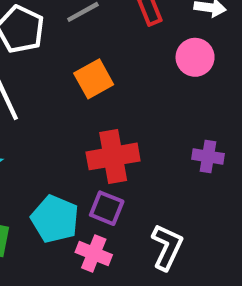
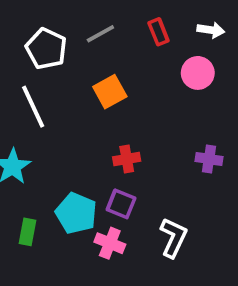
red cross: (113, 156) -> (127, 159), size x0.6

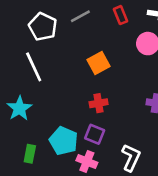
orange square: (110, 92) -> (99, 63), moved

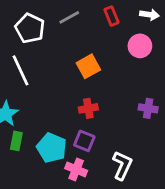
green rectangle: (30, 154) -> (16, 141), moved

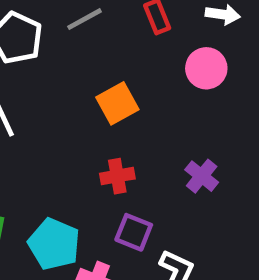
purple cross: (148, 108) -> (202, 176), moved, turned 30
purple square: (84, 141) -> (134, 232), moved

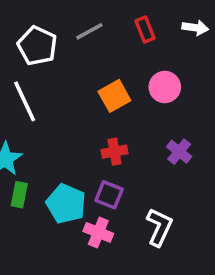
pink circle: (206, 68) -> (165, 87), moved
purple square: (134, 232) -> (109, 195), moved

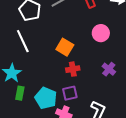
orange square: (114, 96) -> (65, 47), moved, turned -30
purple square: (109, 195) -> (70, 93), turned -35

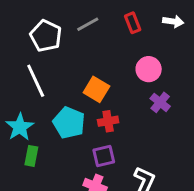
purple cross: (109, 69) -> (160, 102), moved
cyan pentagon: (46, 98) -> (69, 123), moved

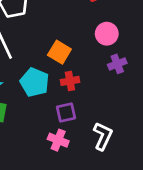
purple cross: (160, 102) -> (117, 64), turned 30

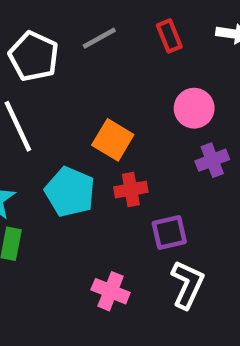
purple square: (66, 113) -> (169, 232), moved

